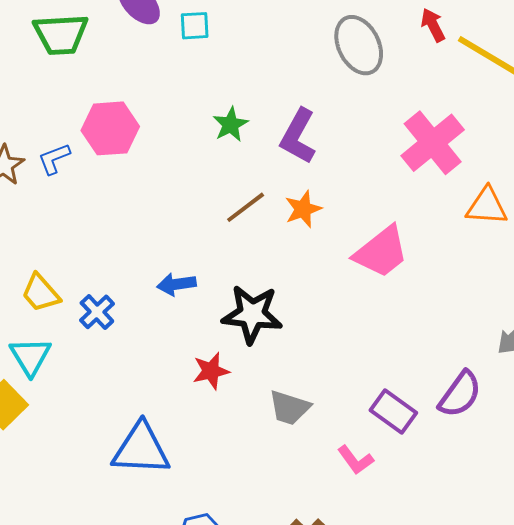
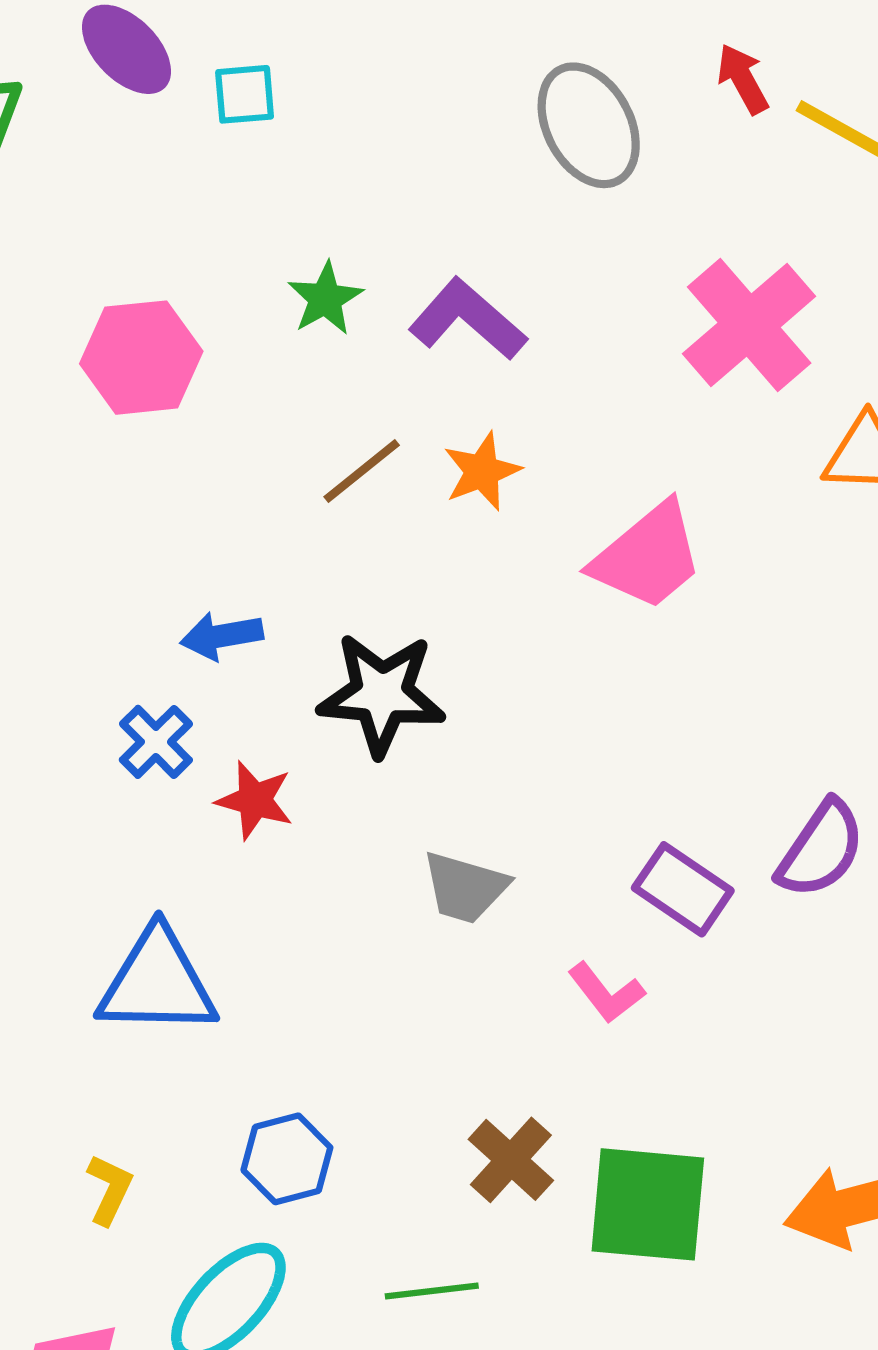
pink hexagon: (110, 128) -> (141, 358), moved
purple L-shape: (298, 136) -> (467, 319), turned 104
blue cross: (97, 312) -> (156, 742), moved
red star: (211, 371) -> (255, 800), moved, turned 30

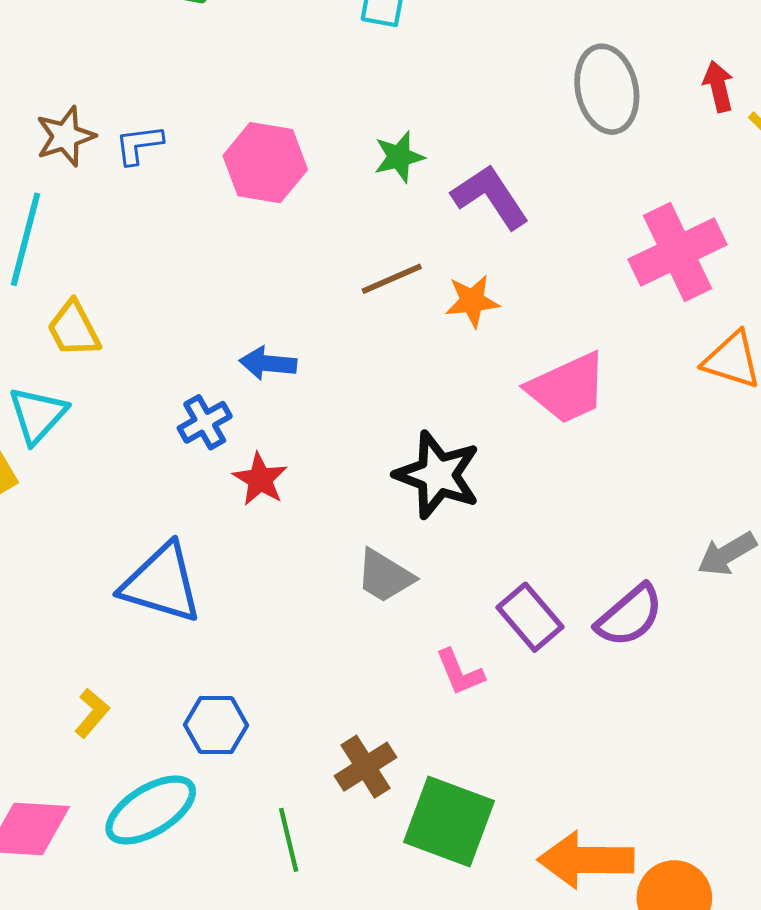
black star: (382, 694) -> (438, 475), moved
green line: (432, 1291) -> (289, 840), turned 68

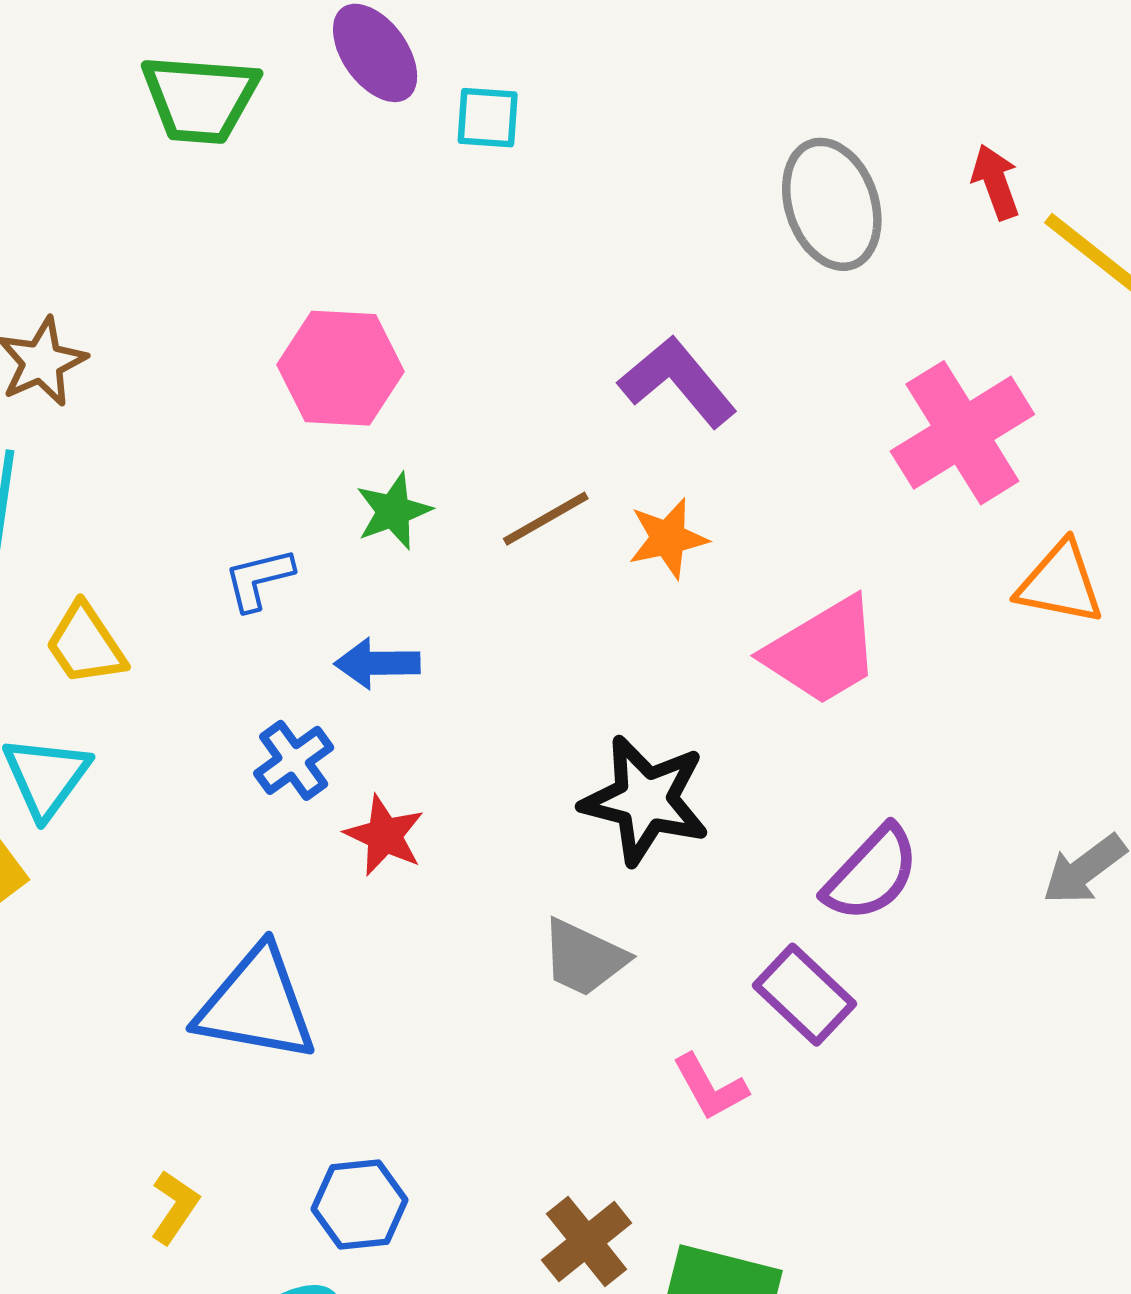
blue L-shape: (139, 145) -> (259, 579), moved
green star: (399, 157) -> (393, 511), moved
purple semicircle: (630, 616) -> (871, 874), moved

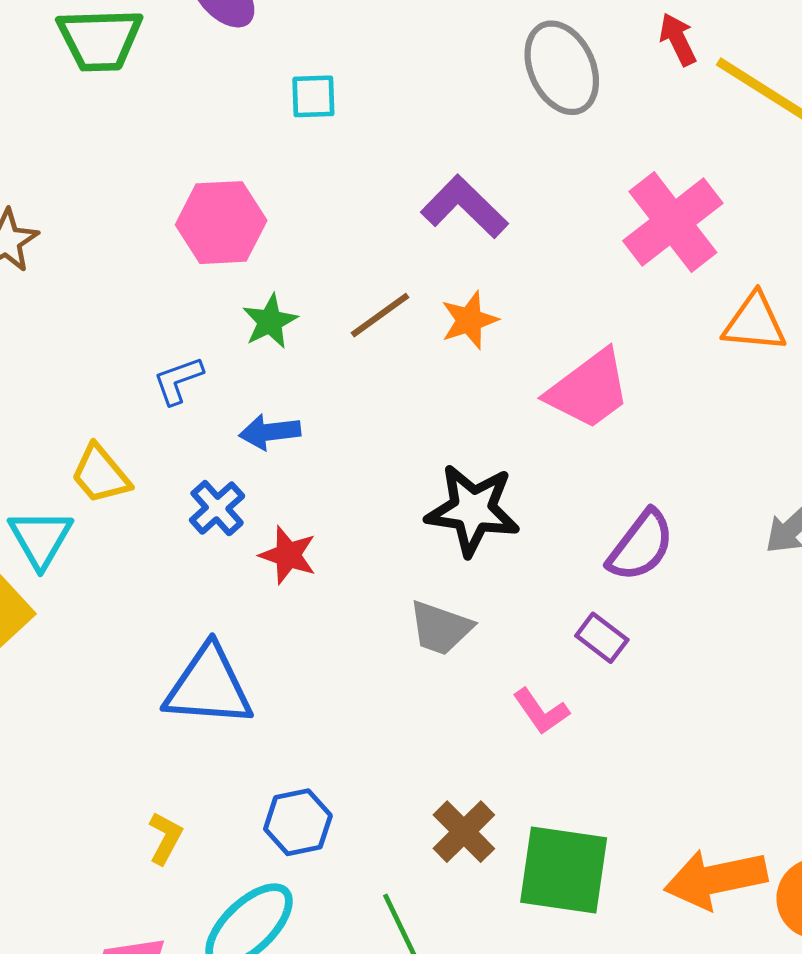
cyan square: (488, 118) -> (313, 96), moved
yellow trapezoid: (85, 644) -> (100, 474), moved
purple rectangle: (804, 995) -> (602, 638), size x0.7

